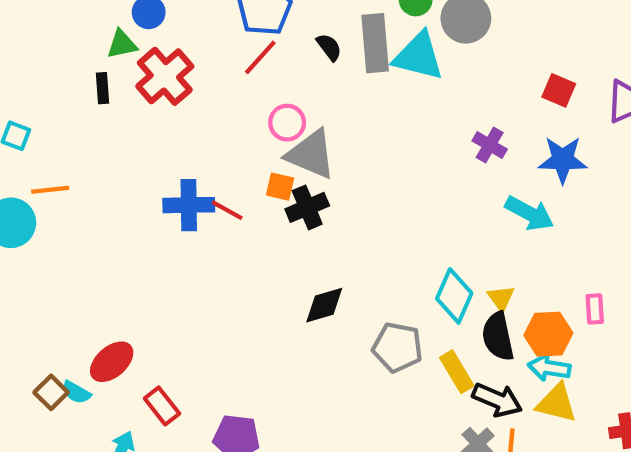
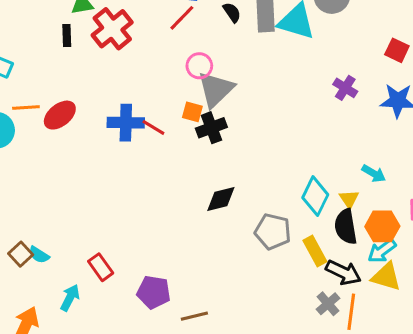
gray triangle: (311, 154) -> (216, 89), turned 51
cyan arrow: (529, 213) -> (374, 173), moved, size x0.7
red ellipse: (112, 362) -> (60, 115), moved
cyan arrow: (549, 368) -> (382, 251), turned -48

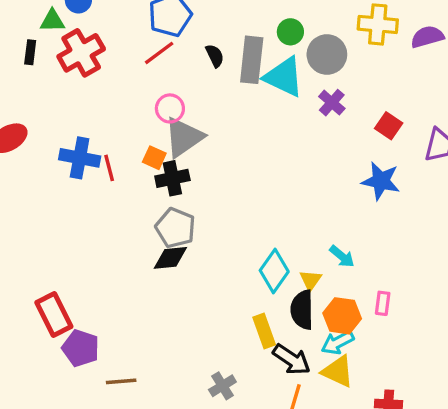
purple cross: (345, 88) -> (332, 103), moved
red line: (153, 127) -> (109, 168), turned 35
gray pentagon: (273, 232) -> (175, 228), moved
red rectangle: (101, 267) -> (54, 315), moved, size x1.4
gray cross: (328, 304) -> (222, 386), moved

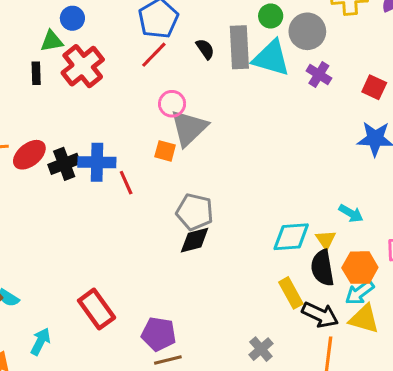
red line: (109, 168) -> (126, 183), moved
black cross: (172, 178) -> (64, 164), moved
cyan diamond: (274, 271) -> (291, 237), turned 60
purple pentagon: (81, 348) -> (159, 334), moved

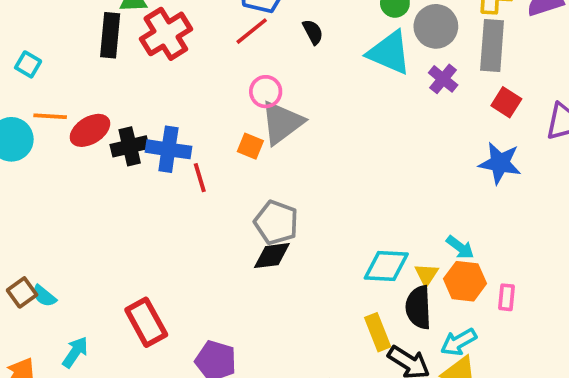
gray rectangle: (239, 47) -> (492, 45), moved
black rectangle: (36, 73) -> (110, 35), size x1.6
orange hexagon: (360, 268) -> (465, 281), moved

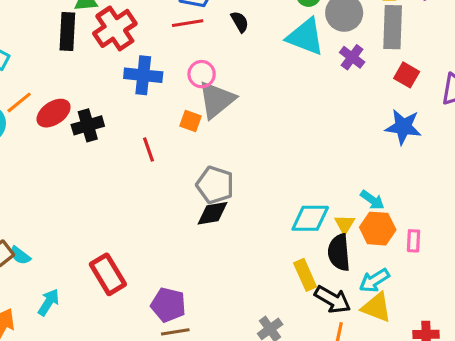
red line: (252, 31) -> (188, 23), turned 32
orange line: (50, 116) -> (19, 102), turned -40
blue cross: (168, 149) -> (143, 75), moved

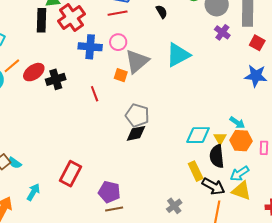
black semicircle: (240, 22) -> (162, 12), moved
cyan triangle: (305, 37) -> (178, 55), moved, turned -48
pink circle: (202, 74) -> (118, 42), moved
red rectangle: (108, 274) -> (71, 174), turned 60

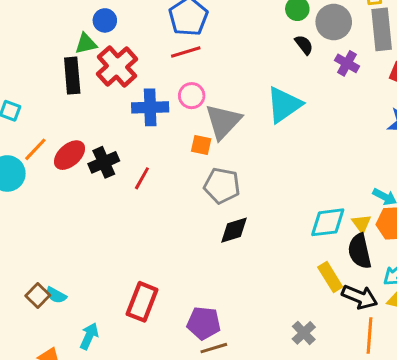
black semicircle: (162, 12) -> (304, 45), moved
red line: (95, 94) -> (142, 178), moved, turned 56
gray pentagon: (137, 115) -> (222, 186), moved

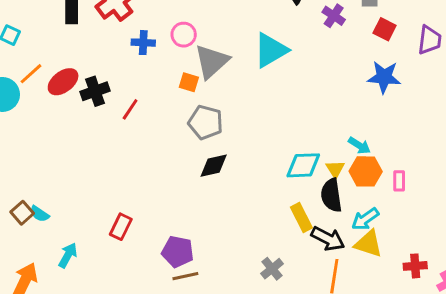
blue cross: (150, 107) -> (143, 43), size x0.7
red rectangle: (142, 302) -> (121, 227), size x0.7

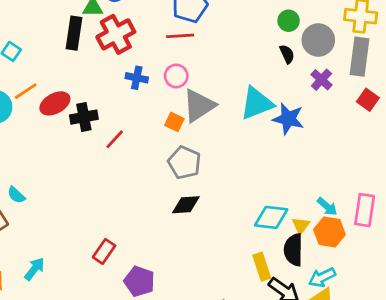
blue star: (384, 77) -> (288, 119), moved
pink rectangle: (399, 181) -> (365, 210), moved, size x1.6
cyan semicircle: (40, 214) -> (16, 195), moved
red rectangle: (121, 227) -> (104, 251), moved

